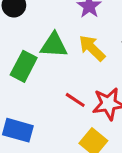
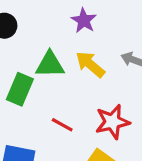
red line: (75, 100) -> (62, 125), moved

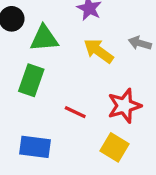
green triangle: (50, 65) -> (44, 38), moved

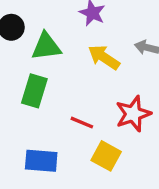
yellow square: (115, 147) -> (106, 156), moved

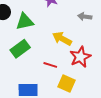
yellow arrow: (104, 57) -> (62, 39), moved
green rectangle: (34, 91) -> (20, 49), turned 42

